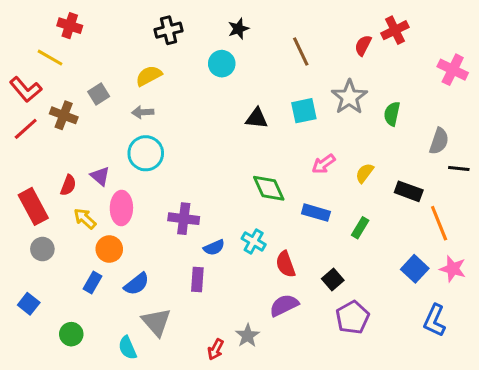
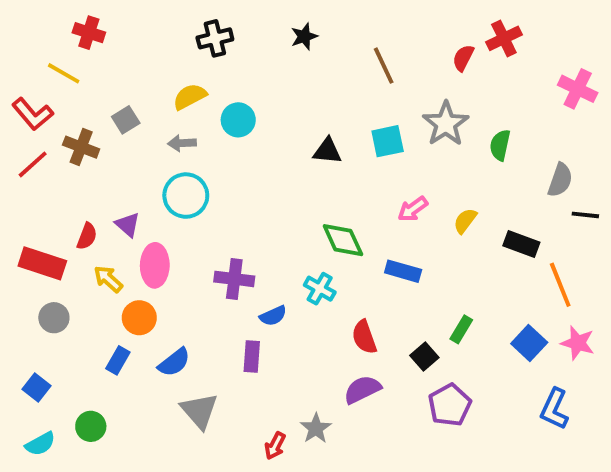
cyan circle: (222, 64) -> (238, 120), moved
red rectangle: (33, 206) -> (42, 263), turned -44
green rectangle: (360, 228) -> (461, 329), moved
cyan cross: (254, 241) -> (320, 289), moved
cyan semicircle: (127, 348) -> (40, 444), moved, turned -95

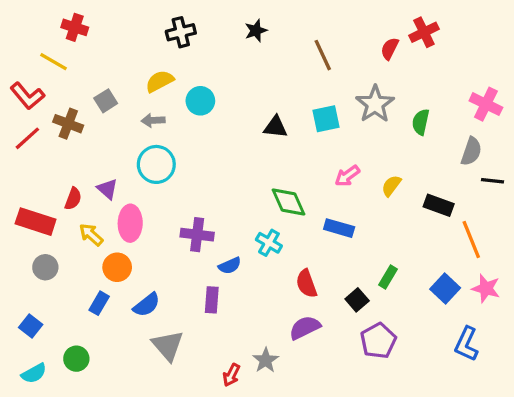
pink cross: (578, 89) -> (486, 104), moved

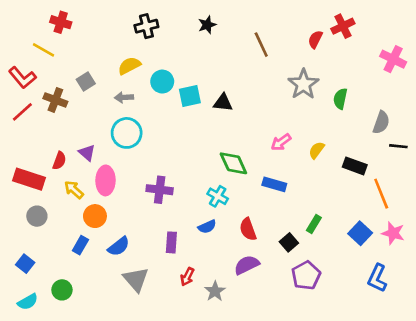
pink cross: (486, 104) -> (393, 59), moved
cyan square: (326, 119) -> (190, 96), moved
blue semicircle: (230, 266) -> (207, 227), moved
red arrow: (231, 375) -> (187, 277), moved

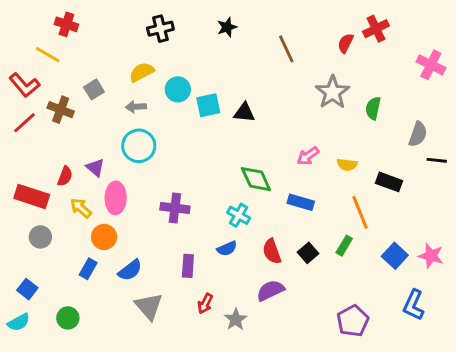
yellow semicircle: (317, 150) -> (347, 165), turned -120
orange line: (381, 194) -> (360, 212), moved
black square: (289, 242) -> (308, 253), moved
purple pentagon: (306, 275) -> (353, 321), moved
cyan semicircle: (28, 302) -> (19, 322), moved

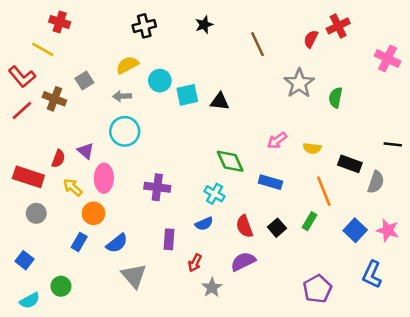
gray semicircle: (418, 134) -> (376, 182), moved
red arrow: (205, 303) -> (195, 263), moved
cyan semicircle: (19, 322) -> (30, 301), moved

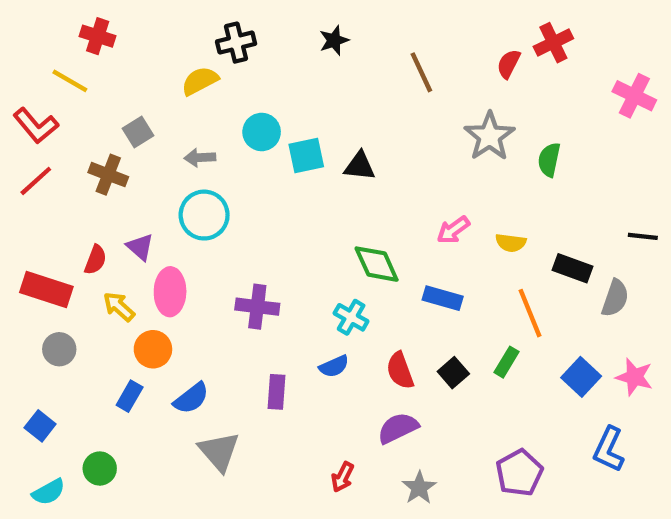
yellow semicircle: (127, 65) -> (200, 81), moved
brown cross: (54, 99) -> (108, 175), moved
red arrow: (195, 263) -> (343, 477), moved
gray star: (212, 288) -> (419, 488), moved

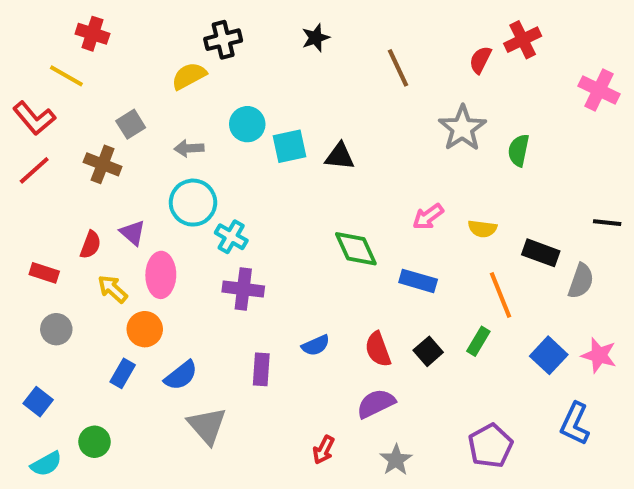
red rectangle: (46, 290) -> (44, 273), size x0.6
cyan cross: (351, 317) -> (231, 237), moved

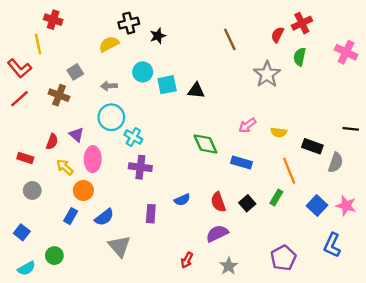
black star: (316, 38) -> (158, 36), moved
yellow line: (66, 76) -> (38, 44), turned 48
green semicircle: (519, 150) -> (300, 57), moved

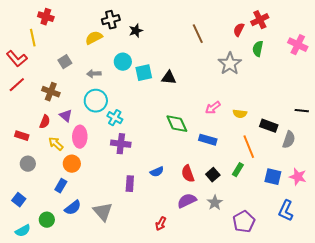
brown cross: (59, 95) -> (51, 92), moved
blue square: (317, 206) -> (273, 177), turned -30
blue semicircle: (104, 217) -> (73, 208), moved
gray star: (229, 266) -> (215, 203), moved

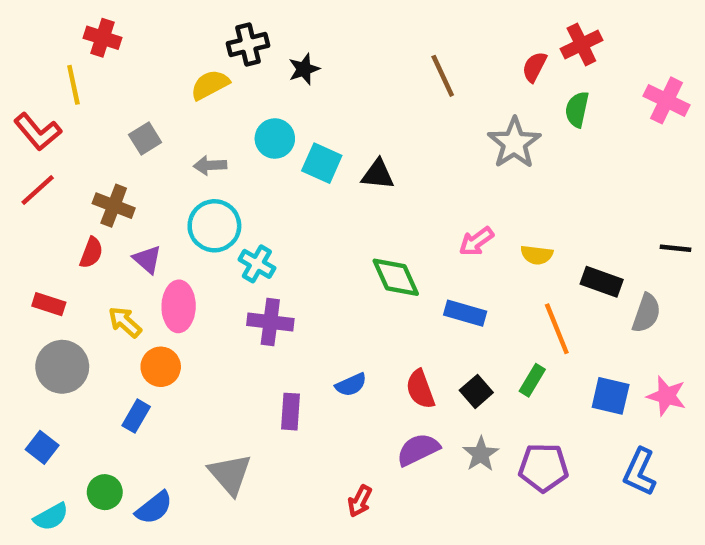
cyan square: (144, 73) -> (322, 163), turned 36
red semicircle: (45, 122) -> (91, 253), moved
gray circle: (28, 164) -> (62, 367), size x1.5
blue semicircle: (73, 208) -> (154, 508), moved
purple pentagon: (244, 222) -> (543, 468), moved, turned 30

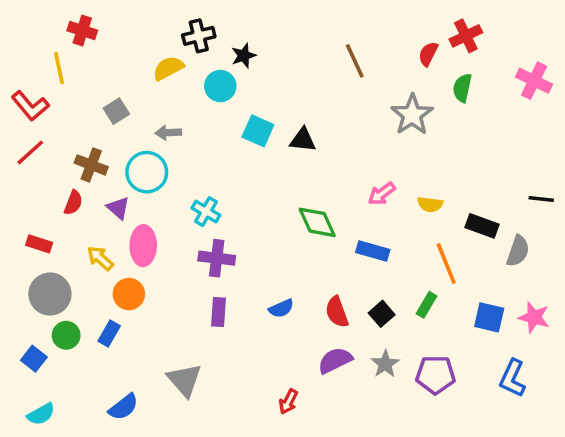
cyan circle: (275, 139) -> (220, 86), moved
cyan circle: (214, 226) -> (147, 172), moved
purple rectangle: (291, 412) -> (218, 312), moved
green circle: (105, 492) -> (66, 335), moved

